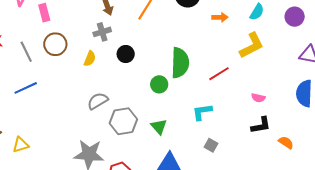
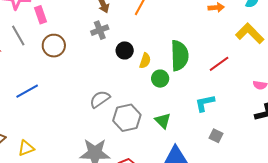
yellow L-shape: (252, 46) -> (250, 33), turned -104
gray line: (26, 52) -> (18, 36), moved
yellow semicircle: (90, 59) -> (145, 61), moved

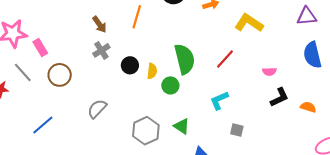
gray semicircle: (100, 99) -> (97, 109), moved

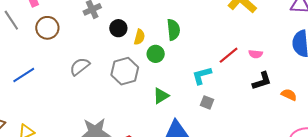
green semicircle: (185, 59) -> (173, 30), size x0.7
red line: (225, 59) -> (229, 55), moved
green triangle: (182, 126) -> (161, 96), turned 48
gray square: (237, 130) -> (207, 102), moved
gray hexagon: (146, 131) -> (125, 71), moved

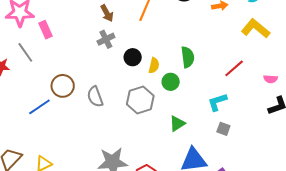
brown circle: (47, 28) -> (63, 86), moved
red line: (229, 55) -> (234, 68), moved
gray semicircle: (80, 67) -> (95, 97), turned -70

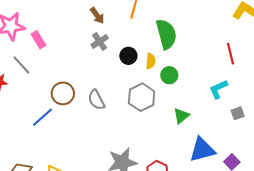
green semicircle: (188, 57) -> (166, 34), moved, size x1.4
red line: (234, 68) -> (231, 54), turned -55
gray square: (223, 129) -> (238, 113), moved, turned -32

